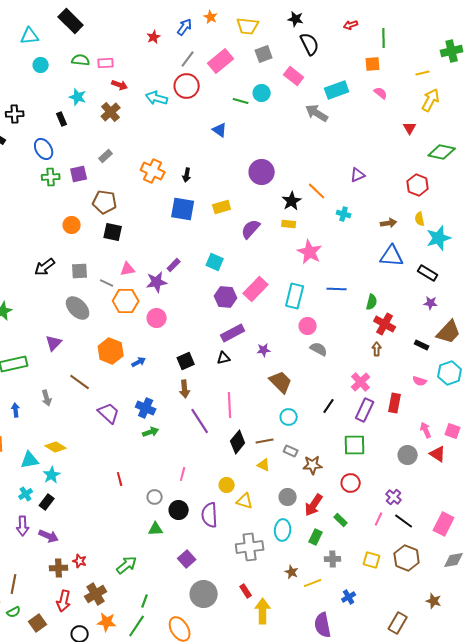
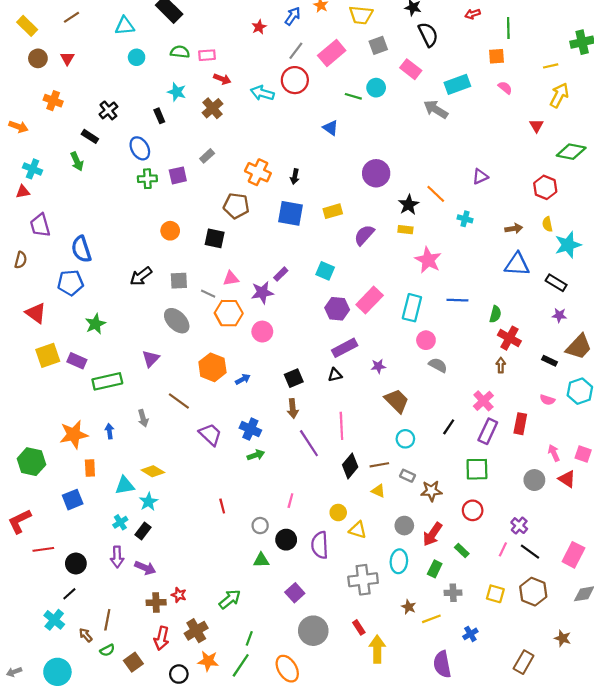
black cross: (15, 114) -> (108, 110), turned -36
brown pentagon: (105, 202) -> (236, 206), moved

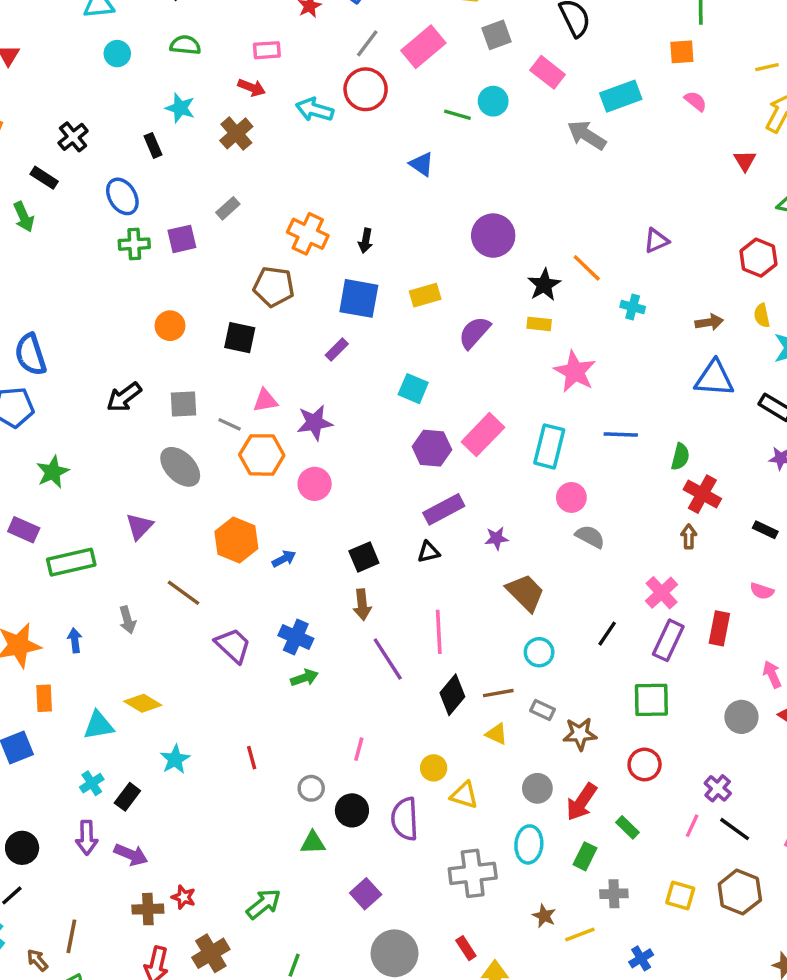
pink rectangle: (207, 55) -> (267, 50), moved
purple rectangle: (281, 274) -> (337, 349), moved
cyan star: (148, 502) -> (175, 759), moved

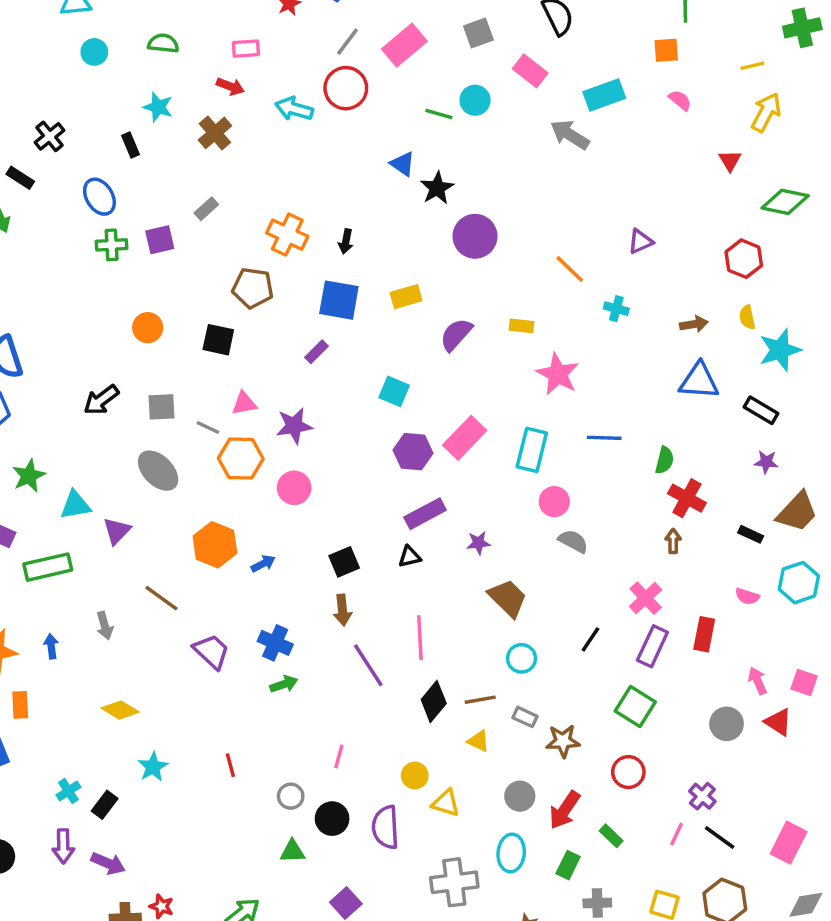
black star: (544, 285) -> (437, 188), moved
green square: (651, 700) -> (635, 707), turned 33
cyan triangle: (99, 725) -> (75, 505), moved

